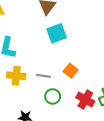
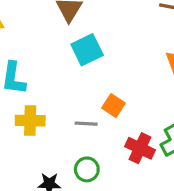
gray line: (43, 76) -> (86, 124), moved
green circle: (53, 96) -> (87, 169), moved

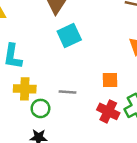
orange square: (114, 106) -> (110, 80), moved, turned -35
green circle: (87, 169) -> (40, 108), moved

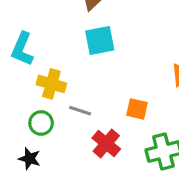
yellow cross: (25, 89) -> (51, 84), moved
red cross: (108, 111) -> (106, 143), moved

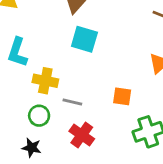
cyan square: (100, 40) -> (84, 39), turned 32
red cross: (106, 143) -> (82, 135), moved

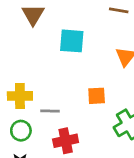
cyan square: (84, 39) -> (72, 41), moved
red cross: (82, 135) -> (66, 141), turned -35

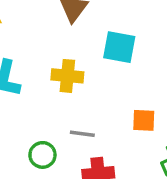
yellow cross: (20, 96) -> (67, 76), moved

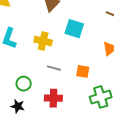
gray line: (82, 134) -> (54, 68), moved

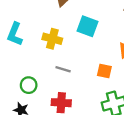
orange square: (83, 71) -> (104, 71), moved

